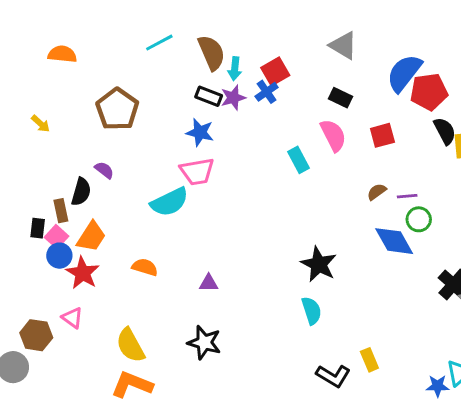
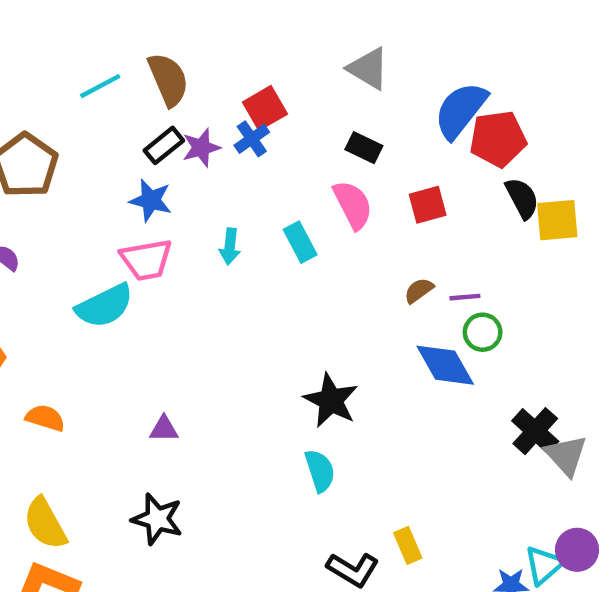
cyan line: (159, 43) -> (100, 86), moved
cyan arrow: (235, 69) -> (230, 247), moved
black rectangle: (209, 96) -> (164, 145), turned -60
orange semicircle: (145, 267) -> (45, 418), moved

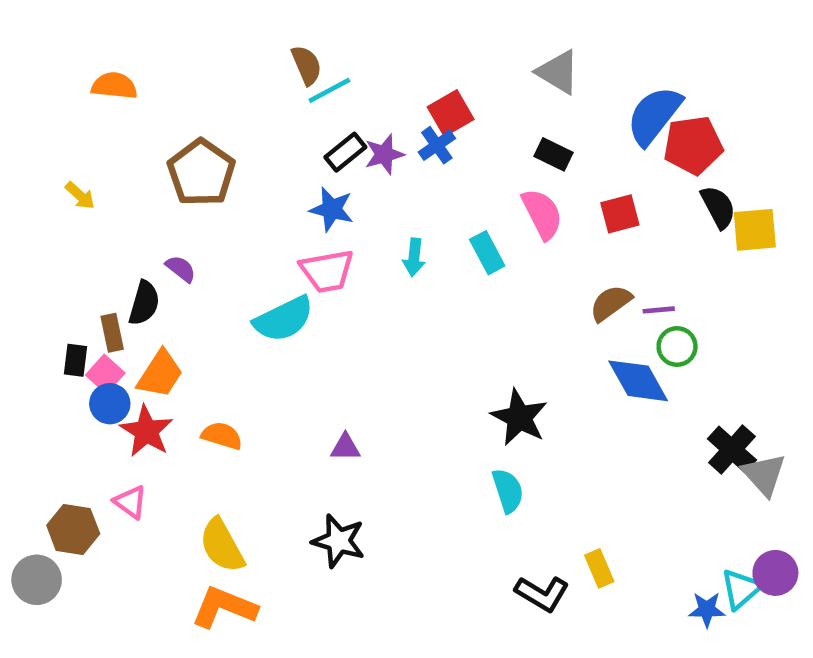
brown semicircle: (168, 79) -> (306, 65), moved, size x0.7
cyan line: (100, 86) -> (329, 90), moved
brown semicircle: (419, 290) -> (611, 303), size x1.4

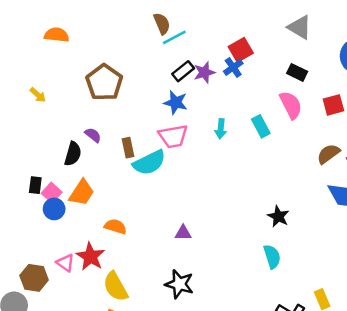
brown rectangle: (112, 333) -> (128, 148), moved
black star: (519, 417) -> (278, 216), size x0.7
red star: (146, 431) -> (90, 257), moved

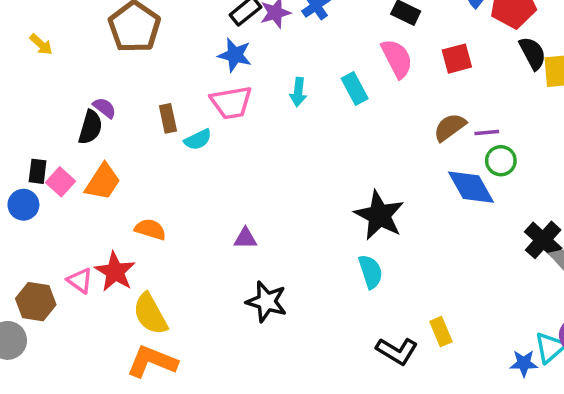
purple semicircle: (93, 135) -> (104, 108), moved
cyan semicircle: (149, 163) -> (198, 140), size x0.6
blue circle: (54, 209) -> (23, 205), moved
black star: (278, 216) -> (379, 215), size x1.6
black star: (179, 284) -> (267, 302), moved

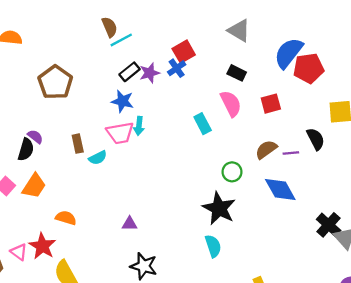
black semicircle: (533, 53) -> (316, 139), moved
cyan arrow: (298, 92) -> (139, 126), moved
green circle: (501, 161) -> (232, 172), moved

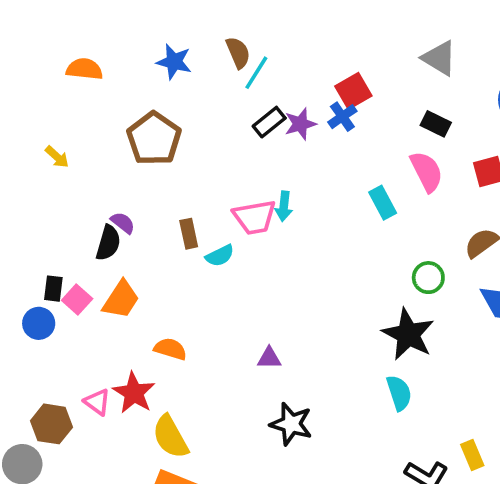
cyan line: (121, 40) -> (256, 73), turned -30
blue star: (122, 101) -> (174, 62), moved

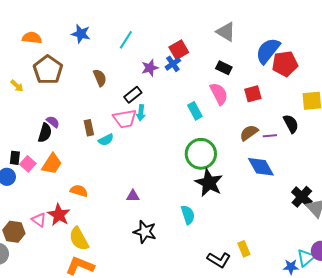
brown semicircle: (238, 53) -> (100, 78), moved
black rectangle: (269, 122) -> (133, 95), moved
brown pentagon: (154, 139) -> (48, 70), moved
green circle: (428, 278) -> (201, 154), moved, size x1.8
cyan semicircle: (399, 393) -> (188, 215), moved

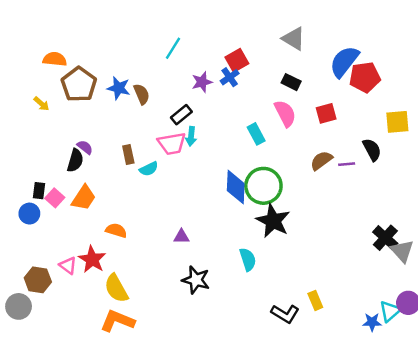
blue star: (81, 34) -> (119, 88), moved
orange semicircle: (32, 38) -> (55, 59), moved
blue diamond: (261, 167) -> (236, 187), moved, turned 32

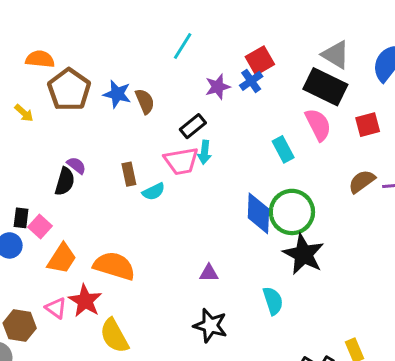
gray triangle: (294, 39) -> (336, 55), moved
black rectangle: (291, 82) -> (325, 87), size x1.8
orange trapezoid: (84, 198) -> (62, 259), moved
orange semicircle: (116, 230) -> (114, 266), size x1.6
purple triangle: (181, 236) -> (209, 273), moved

